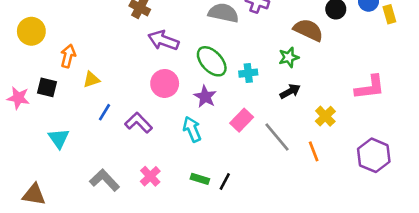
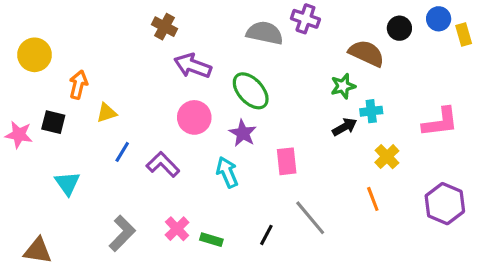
cyan cross: (248, 73) -> (371, 111), moved
pink rectangle: (242, 120) -> (287, 161), turned -50
gray line: (277, 137) -> (310, 218), moved
green rectangle: (200, 179) -> (211, 240), moved
gray L-shape: (105, 180) -> (122, 233), turned 88

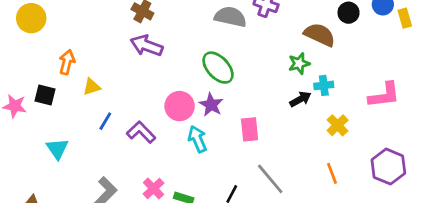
yellow circle: (35, 55) -> (31, 18), moved
purple arrow: (193, 66) -> (147, 46), moved
pink circle: (194, 117) -> (180, 106), moved
orange line: (373, 199) -> (332, 173), moved

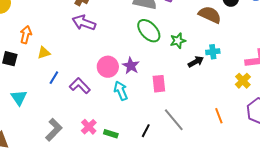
green star: (299, 63) -> (178, 41), moved
green ellipse: (218, 68) -> (149, 31), moved
yellow cross: (338, 125) -> (243, 81), moved

